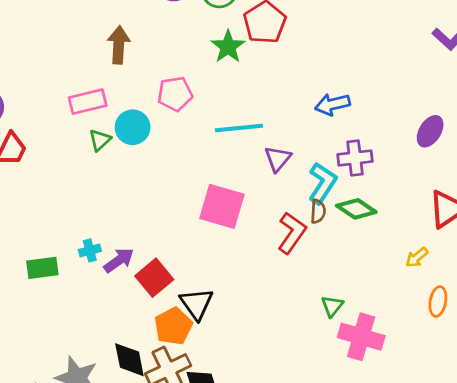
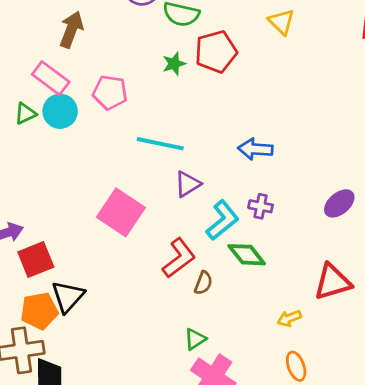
green star: (228, 47) -> (174, 64), size x0.7
pink rectangle: (88, 102) -> (51, 78), moved, turned 33
purple cross: (355, 158) -> (261, 206), size x0.7
brown semicircle: (318, 211) -> (203, 283), moved
orange ellipse: (438, 301) -> (296, 366), turned -48

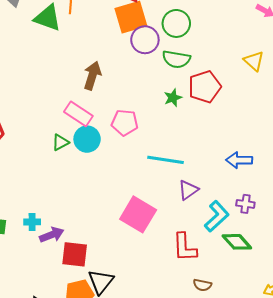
red L-shape: (179, 258) -> (185, 247), turned 128
red square: (36, 259) -> (75, 254), turned 32
brown semicircle: (203, 283) -> (202, 285), moved, turned 84

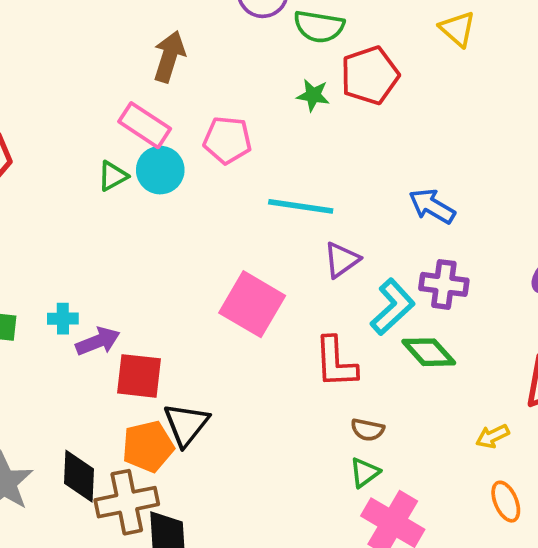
green star: (173, 98) -> (313, 95), turned 30
blue arrow: (239, 160) -> (432, 206), turned 30
purple cross: (245, 204) -> (444, 284), size x1.4

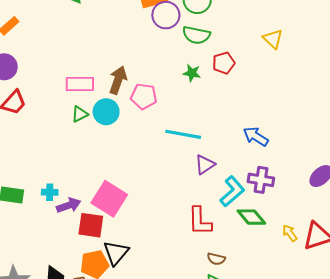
brown arrow: (169, 57) -> (118, 80), moved
red pentagon: (370, 75) -> (224, 63), size x0.7
pink rectangle: (145, 125) -> (80, 84), moved, turned -36
pink square: (252, 304) -> (109, 199), moved
yellow arrow: (493, 436) -> (290, 233), moved, turned 78

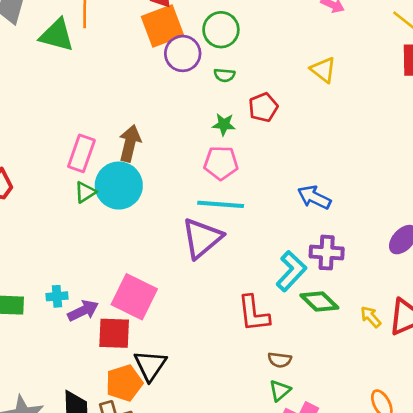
green semicircle: (196, 35) -> (224, 75), size x0.6
pink rectangle: (80, 84) -> (81, 153), turned -64
pink pentagon: (144, 96) -> (221, 163), moved
cyan circle: (106, 112) -> (119, 186), size x1.4
purple triangle: (205, 165) -> (202, 238), moved, size x1.6

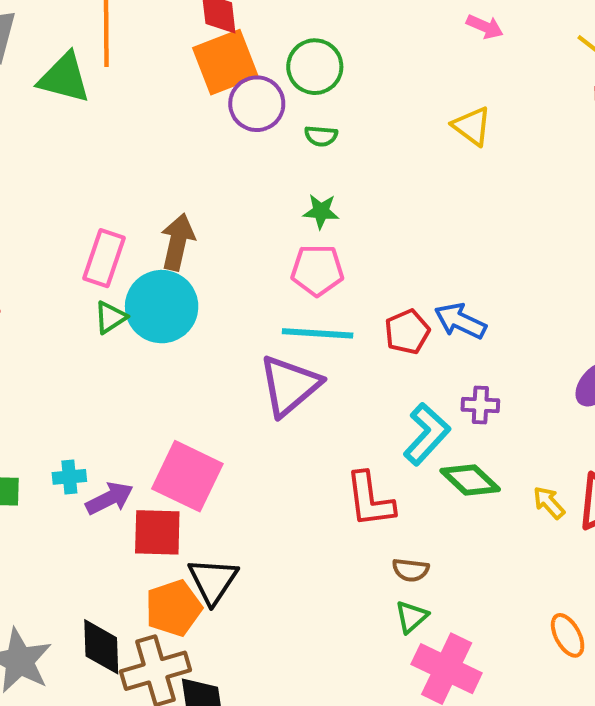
red pentagon: (263, 107) -> (407, 332), moved
purple cross: (327, 253) -> (480, 405), size x0.7

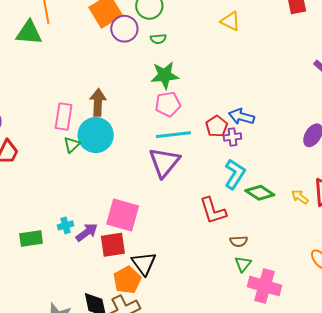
green star: (321, 211) -> (165, 75), size x1.6
purple cross: (480, 405) -> (232, 137), moved

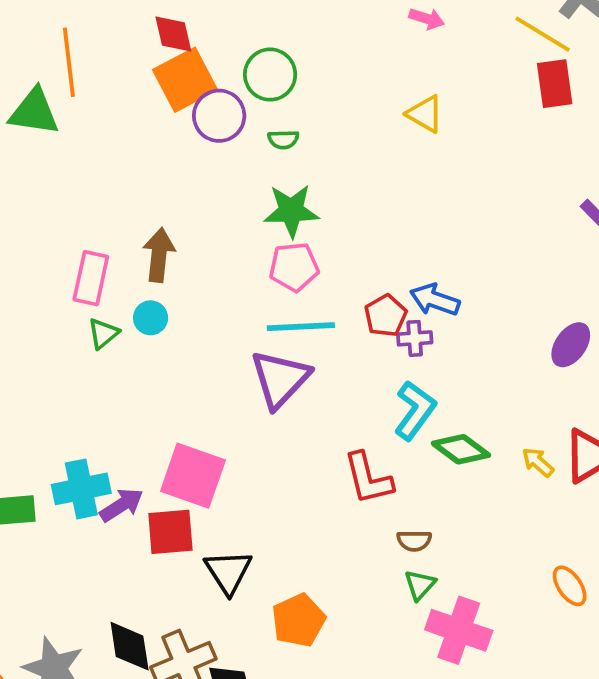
cyan circle: (96, 135) -> (151, 318), size x0.5
cyan cross: (66, 225) -> (81, 489), size x1.8
orange pentagon: (127, 280) -> (298, 620), moved

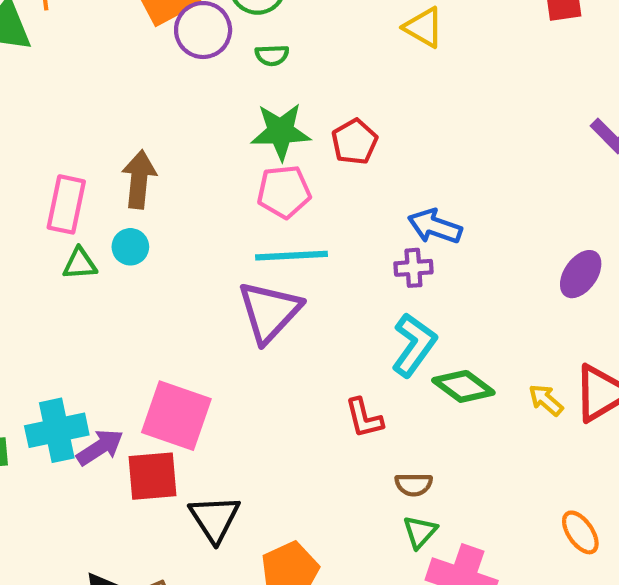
red pentagon: (386, 316) -> (355, 142), moved
green triangle: (103, 333) -> (80, 264), turned 36
red L-shape: (368, 478) -> (364, 418), size x0.7

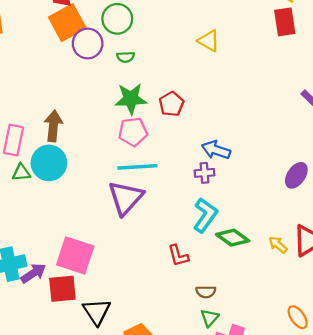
cyan circle: (130, 247) -> (49, 163), size x1.8

